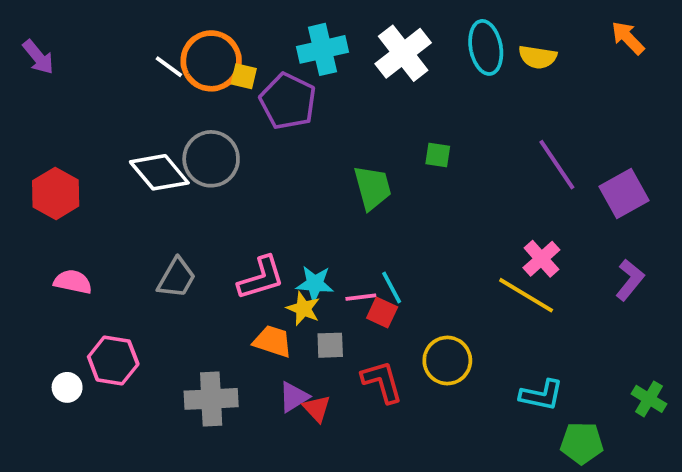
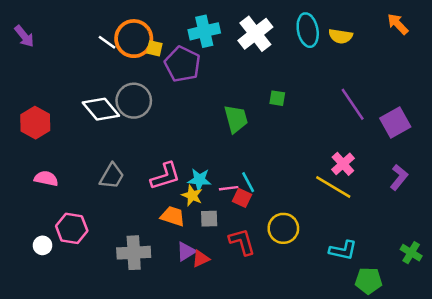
red triangle: (317, 409) -> (201, 259), turned 48

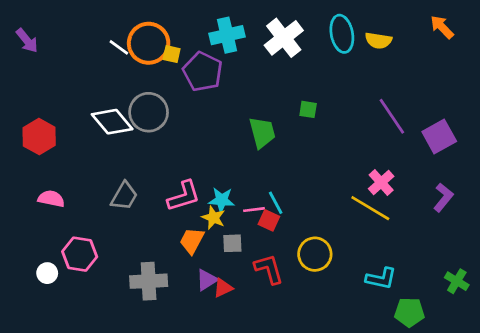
orange trapezoid: (173, 216) -> (192, 241), turned -80

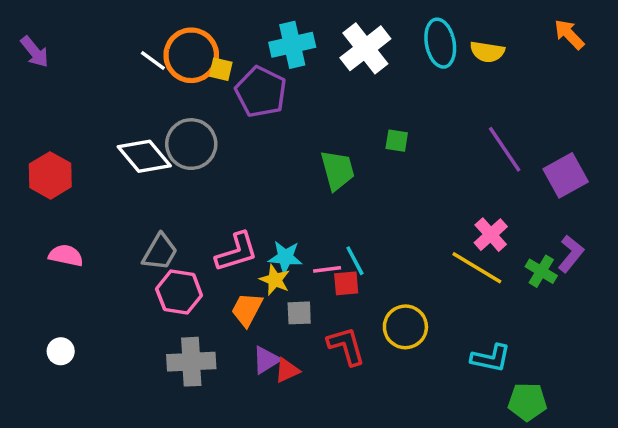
red square: (269, 220) -> (346, 283), turned -30
pink hexagon: (80, 254) -> (179, 292), moved
green cross: (457, 281) -> (541, 271), moved

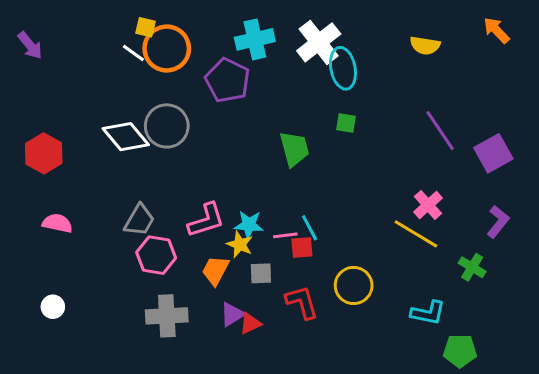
cyan ellipse: (440, 43) -> (343, 68), moved
yellow square: (221, 69) -> (145, 27), moved
green cross: (541, 271) -> (472, 267), moved

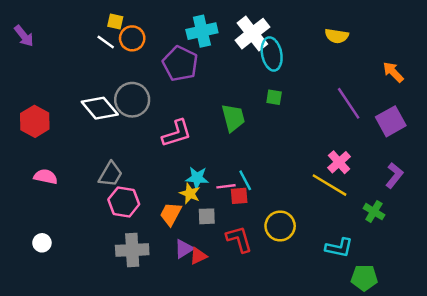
orange arrow: (496, 30) -> (393, 72), moved
orange circle: (167, 49) -> (132, 38), size x0.7
pink L-shape: (206, 220) -> (177, 133), moved

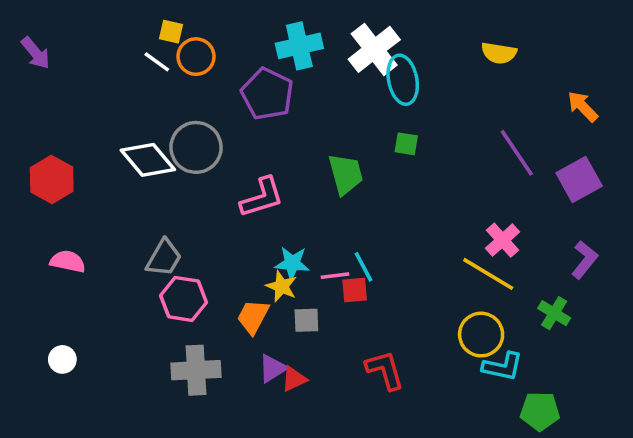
yellow circle: (280, 226) -> (481, 335), moved
red L-shape: (239, 239) -> (385, 370), moved

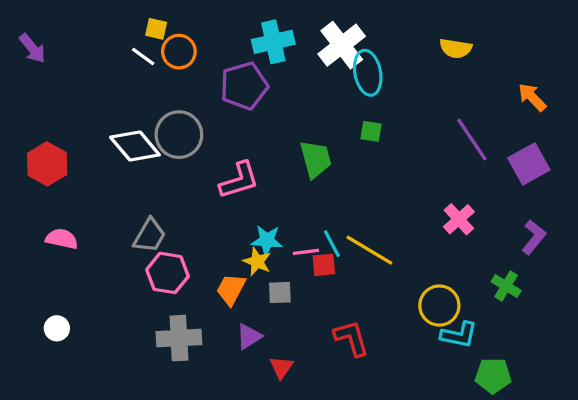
purple pentagon: (267, 94) -> (244, 86), turned 30
yellow line: (488, 274) -> (369, 250), moved
red triangle: (294, 379) -> (281, 367), moved, turned -30

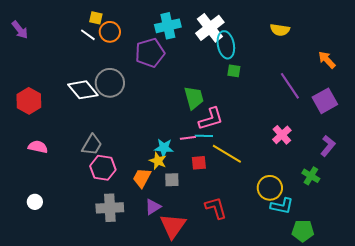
green square: (371, 131) -> (234, 71), moved
pink L-shape: (239, 180) -> (211, 119), moved
cyan line: (332, 244) -> (204, 136), moved, turned -60
pink line: (306, 252) -> (188, 138), moved
red triangle: (281, 367) -> (173, 226), size x1.8

